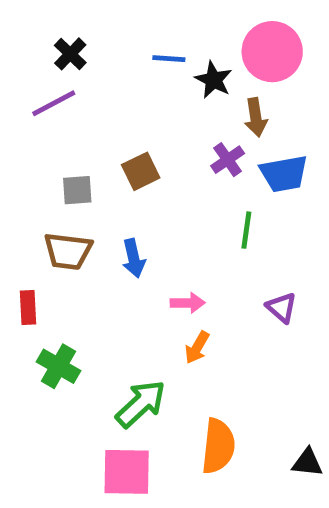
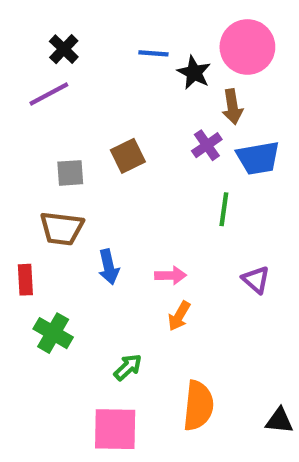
blue arrow: (134, 258) -> (109, 267), moved
green arrow: (141, 404) -> (128, 367), size x0.6

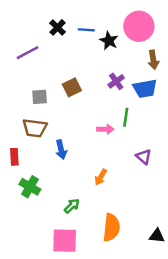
black cross: (64, 49) -> (57, 27), moved
brown arrow: (232, 107) -> (153, 60), moved
pink arrow: (171, 275) -> (105, 129), moved

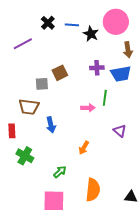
purple cross: (116, 81) -> (97, 68), turned 32
gray square: (40, 97) -> (42, 84), moved

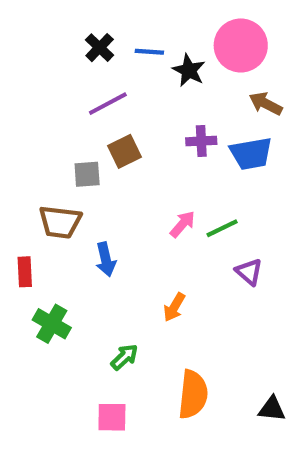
purple line: (23, 44) -> (108, 104), moved
brown arrow: (128, 50) -> (266, 104), turned 126
green line: (105, 98) -> (222, 228), moved, turned 56
pink arrow: (88, 108) -> (183, 224), turned -48
pink square: (54, 201) -> (112, 417), size x0.7

